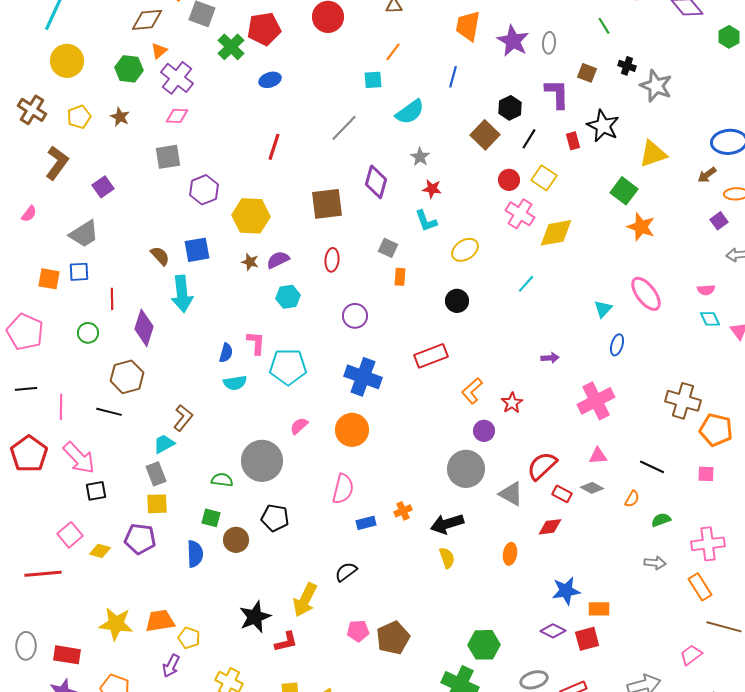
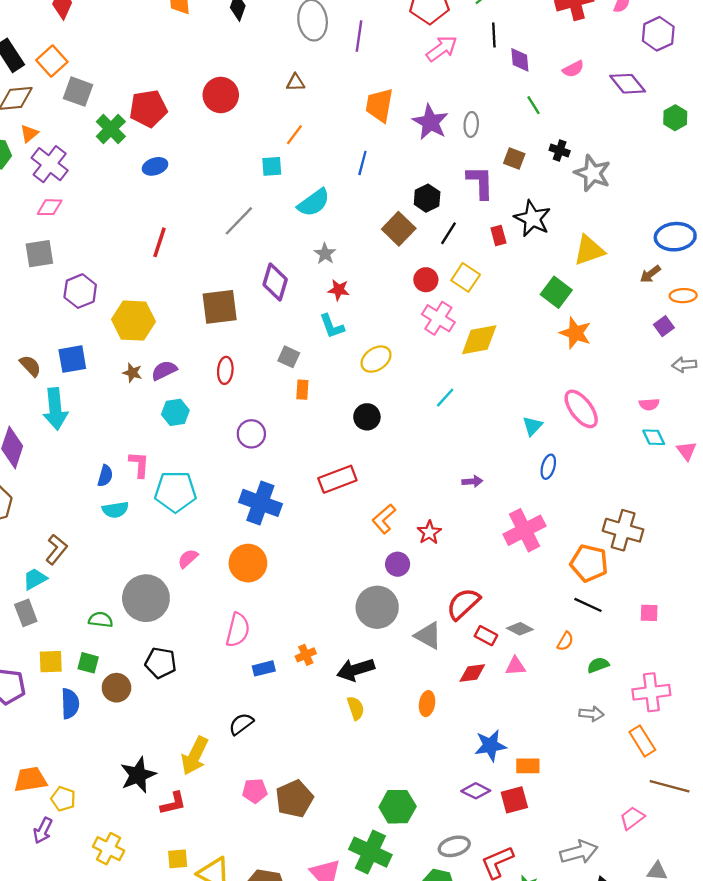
orange pentagon: (716, 430) -> (589, 563), moved
pink triangle: (598, 456) -> (515, 666), moved
yellow square: (157, 504) -> (51, 662), moved

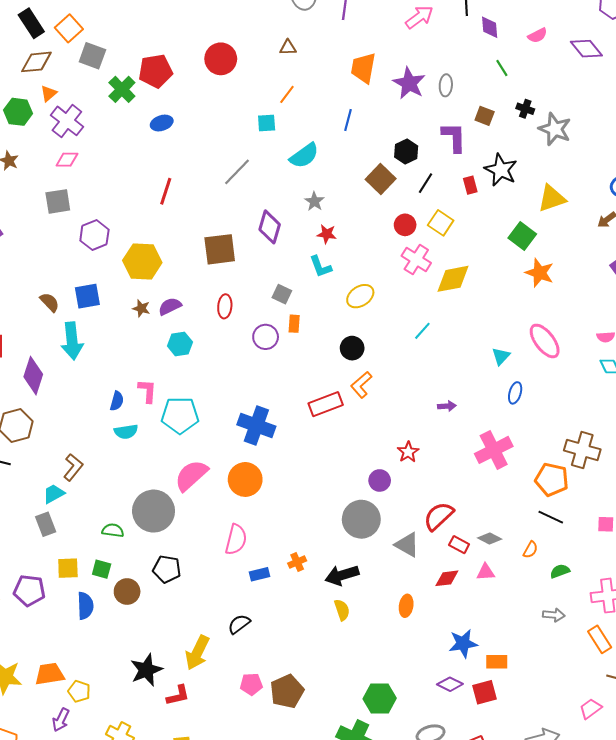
purple circle: (251, 434) -> (266, 337), moved
orange L-shape: (384, 519) -> (361, 385), moved
pink semicircle: (188, 559) -> (191, 475), size x1.8

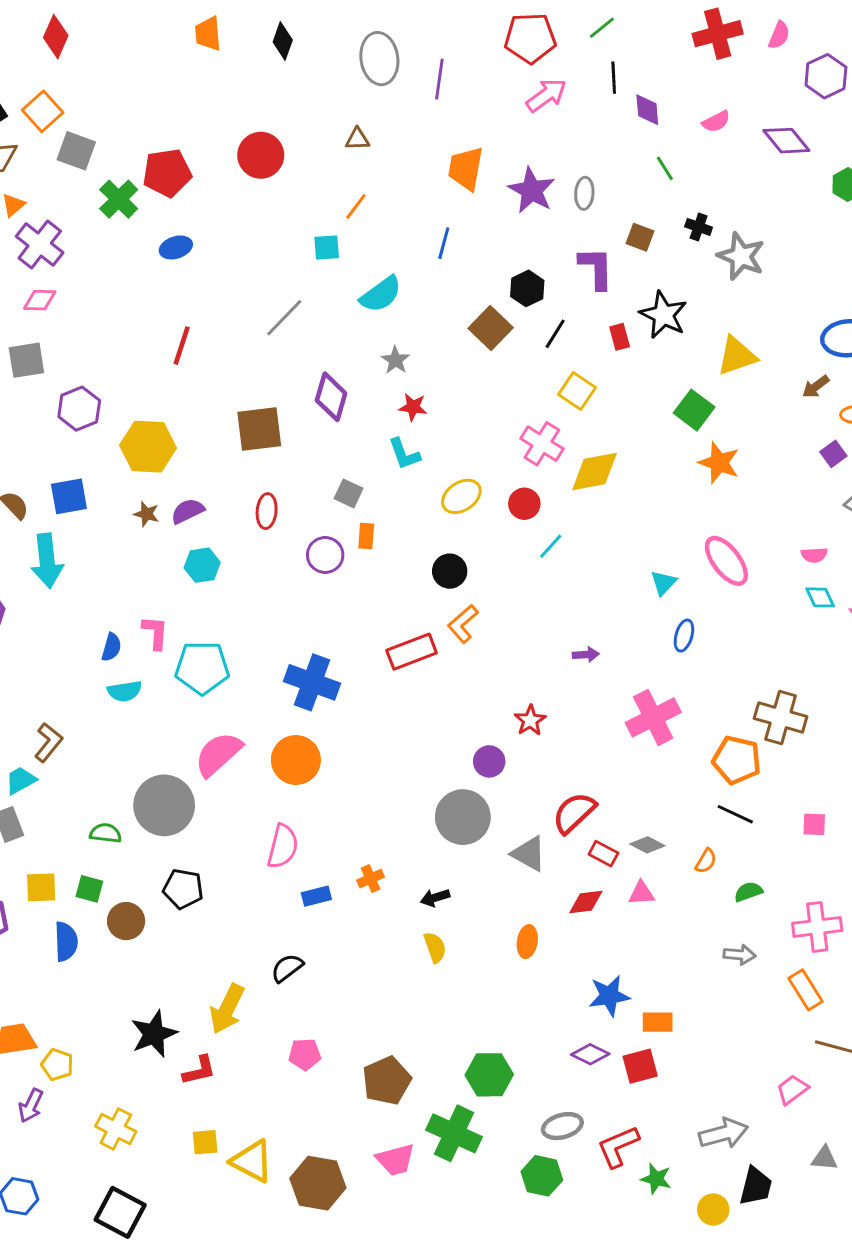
red circle: (405, 225) -> (524, 504), moved
black arrow: (342, 575) -> (435, 898), size x0.6
brown pentagon: (287, 691) -> (387, 1081), moved

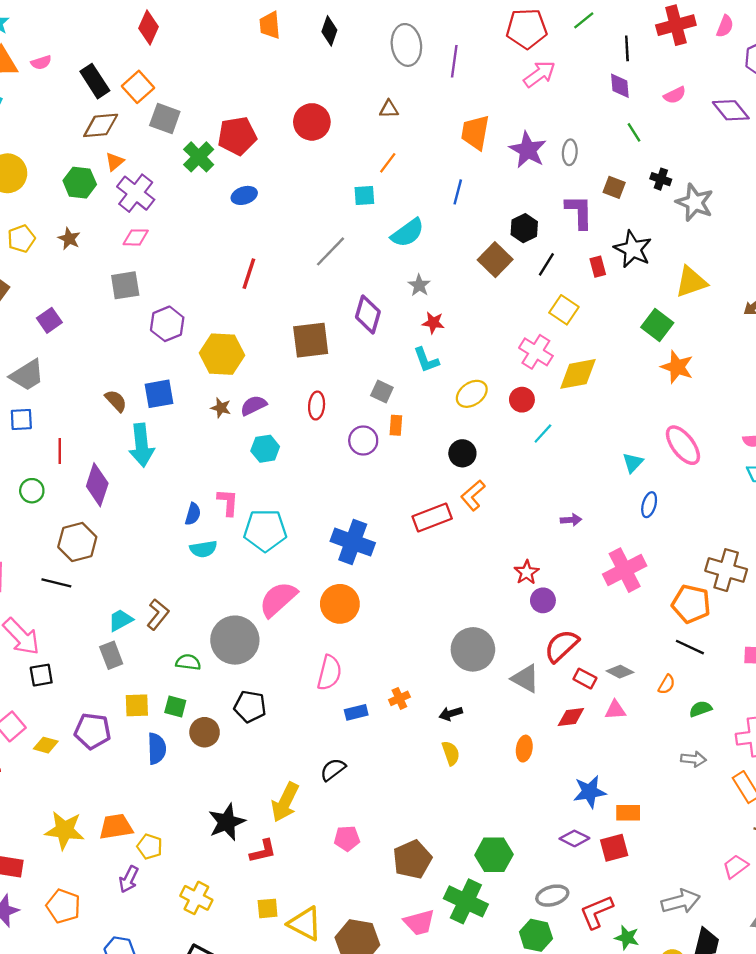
black line: (614, 78) -> (627, 48), moved
brown L-shape: (48, 742) -> (158, 614), moved
purple circle: (489, 761) -> (543, 600), moved

